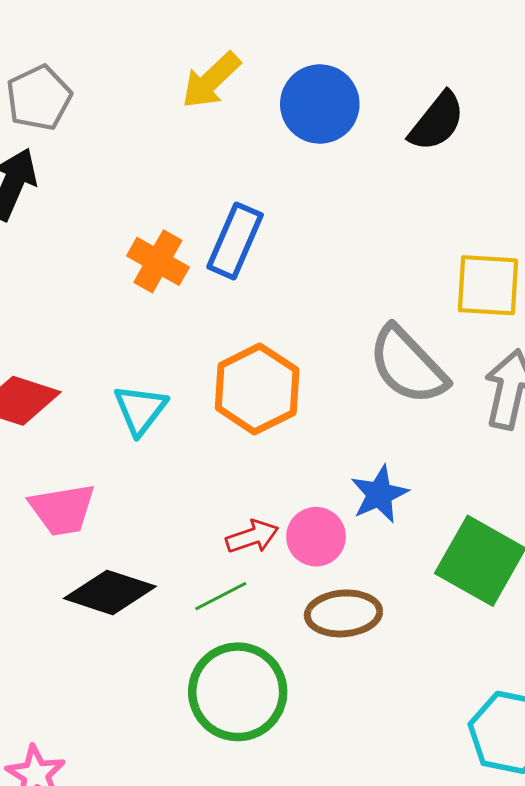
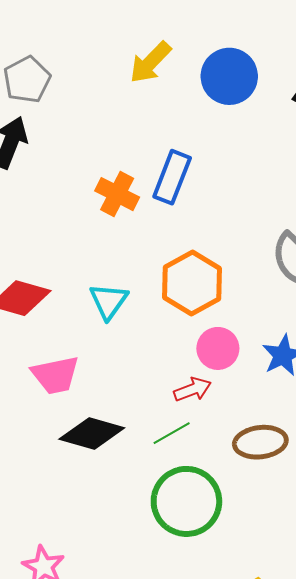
pink circle: (316, 537) -> (218, 348), moved

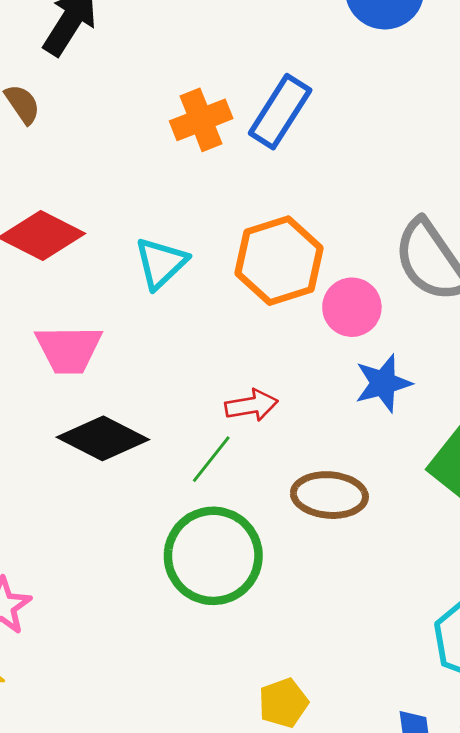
orange cross: (117, 194) -> (201, 120), turned 30
pink circle: (218, 348) -> (352, 307), moved
green line: (172, 433) -> (211, 459), turned -33

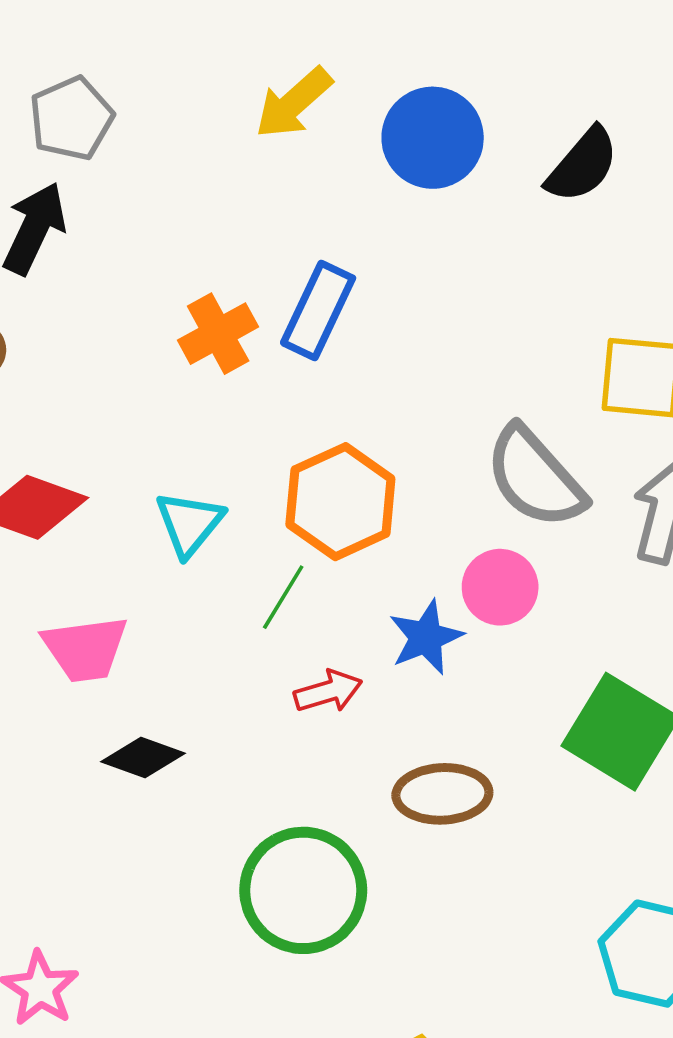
pink circle: (352, 307) -> (500, 587), moved
blue star: (383, 383) -> (426, 637), moved
black diamond: (103, 438) -> (143, 757), size x0.7
green line: (211, 459) -> (283, 597), moved

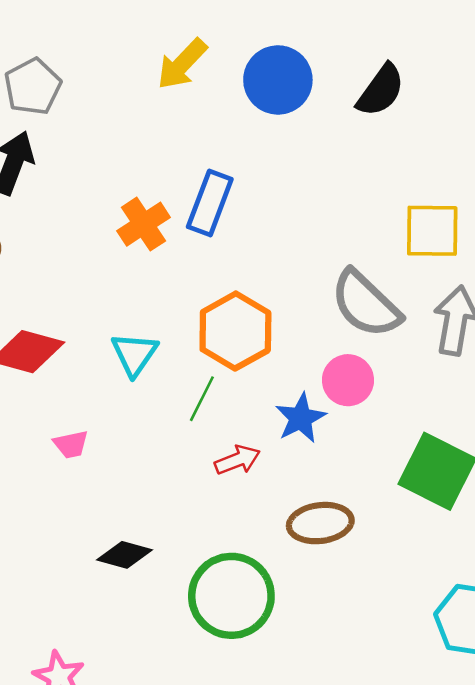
pink trapezoid: (85, 649) -> (71, 444), size x0.6
black diamond: (143, 757) -> (125, 555), moved

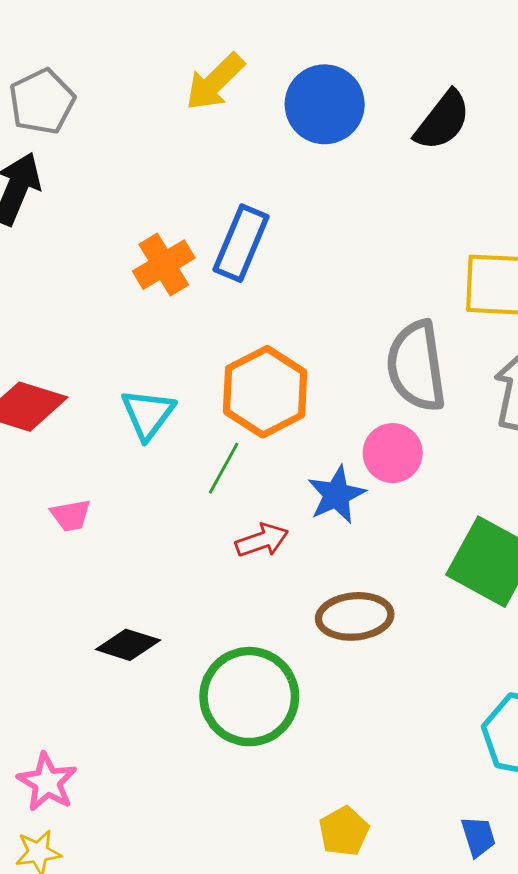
gray semicircle: (366, 304) -> (416, 366), turned 36

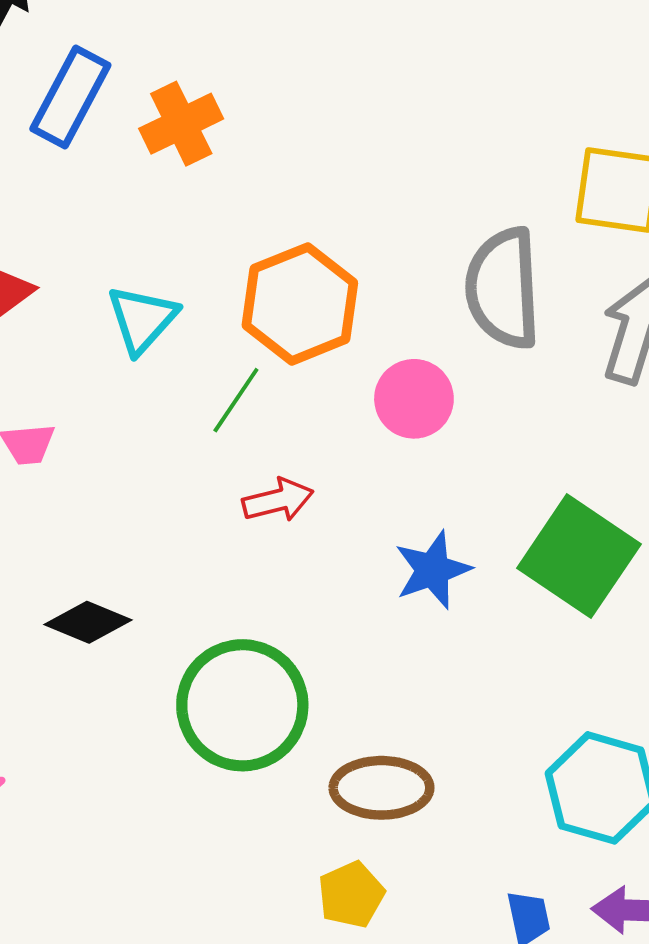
blue rectangle: (241, 243) -> (70, 97), moved
pink circle: (393, 453) -> (414, 399), moved
blue star: (336, 495) -> (433, 570), moved
brown ellipse: (355, 616) -> (381, 788), moved

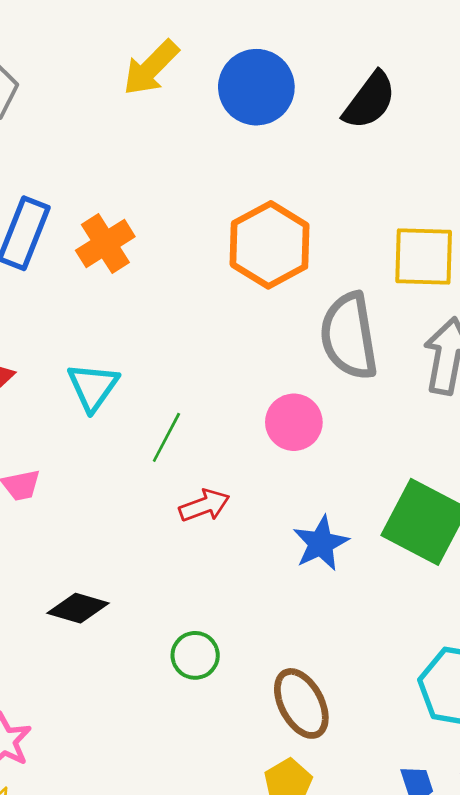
orange hexagon: (300, 304) -> (270, 245), moved
green circle: (242, 705) -> (195, 655), size x0.5
brown ellipse: (381, 788) -> (301, 703), turned 68

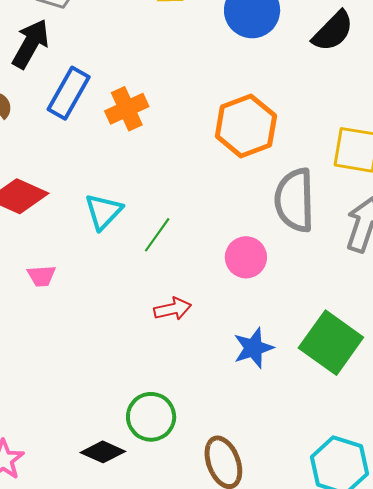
green line: (166, 437) -> (157, 235), moved
black diamond: (78, 608) -> (103, 452), moved
green circle: (195, 655) -> (151, 417), size x1.4

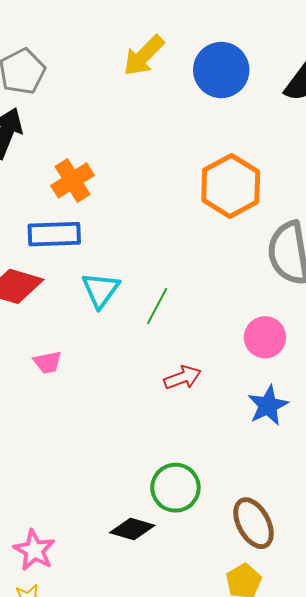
blue rectangle: (69, 93) -> (54, 234), moved, turned 66
orange cross: (127, 109) -> (72, 180), moved
pink circle: (246, 257) -> (265, 337), moved

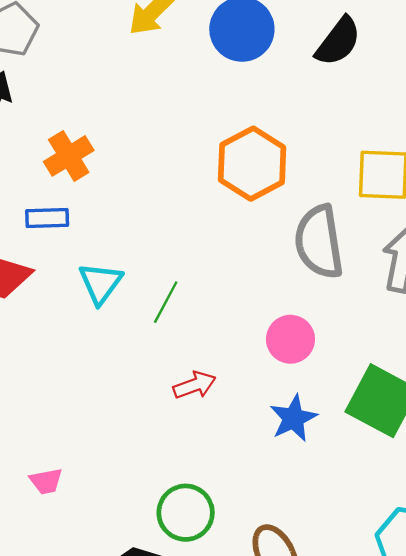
blue rectangle: (54, 234) -> (47, 218), size x0.7
pink trapezoid: (48, 362) -> (46, 481), moved

